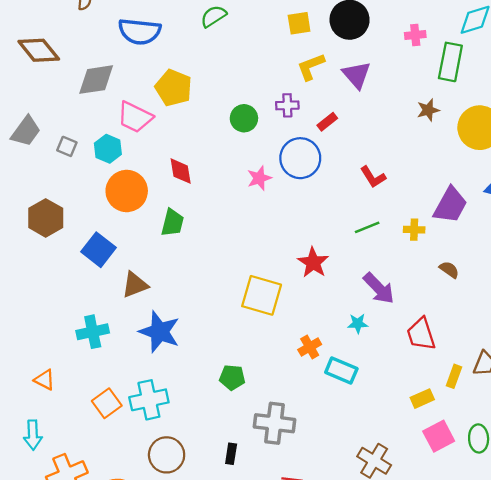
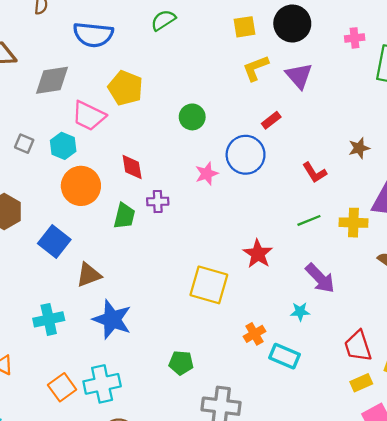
purple cross: (287, 105) -> (158, 201), moved
brown star: (428, 110) -> (359, 148), moved
yellow cross: (414, 230) -> (353, 223), size x1.4
red trapezoid: (421, 334) -> (358, 346), moved

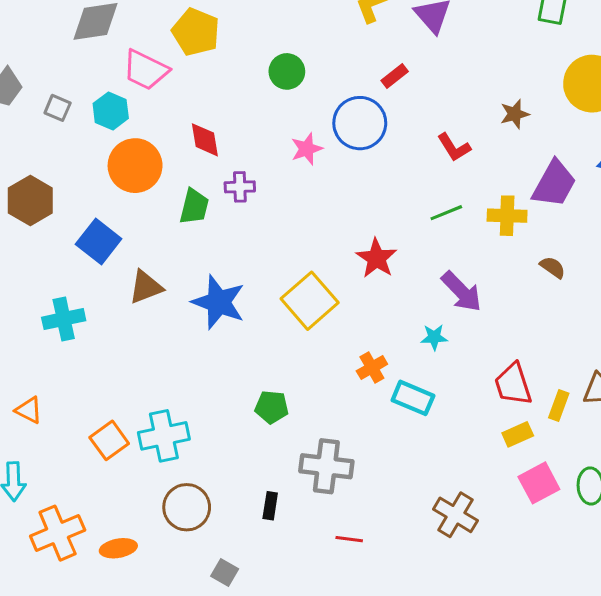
yellow square: (209, 285) -> (310, 301), turned 33
cyan cross: (49, 319) -> (64, 319), moved
blue star: (112, 319) -> (219, 302), moved

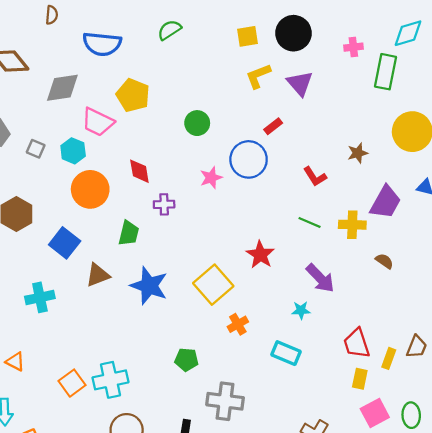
green trapezoid: (194, 207) -> (129, 233), moved
green line: (446, 213) -> (310, 223), turned 45
orange cross: (372, 368) -> (238, 324), moved
yellow rectangle: (518, 434) -> (360, 379), turned -54

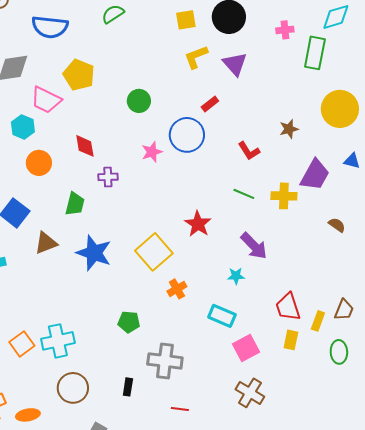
orange circle: (90, 189) -> (39, 163), size x0.7
brown semicircle: (384, 261) -> (337, 225), moved
pink square: (375, 413) -> (246, 348), moved
green ellipse: (411, 415) -> (339, 352), moved

